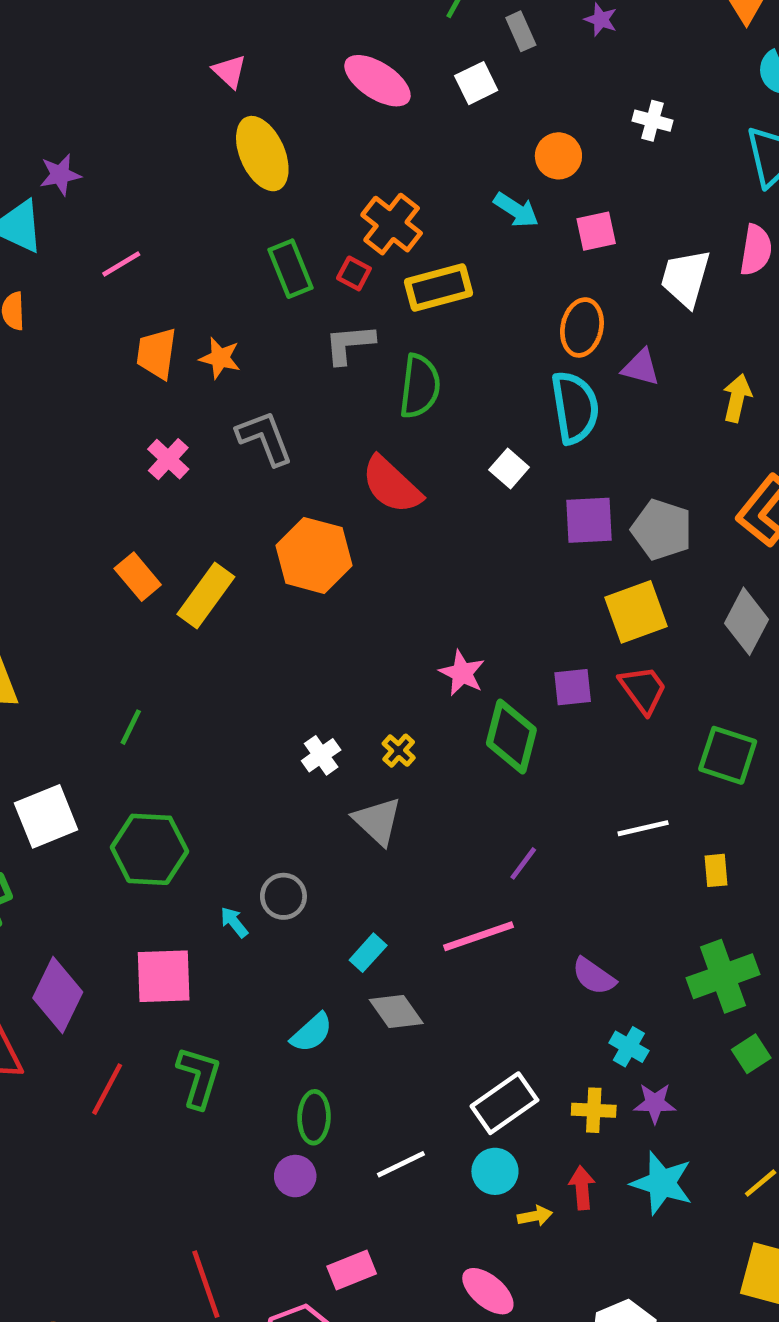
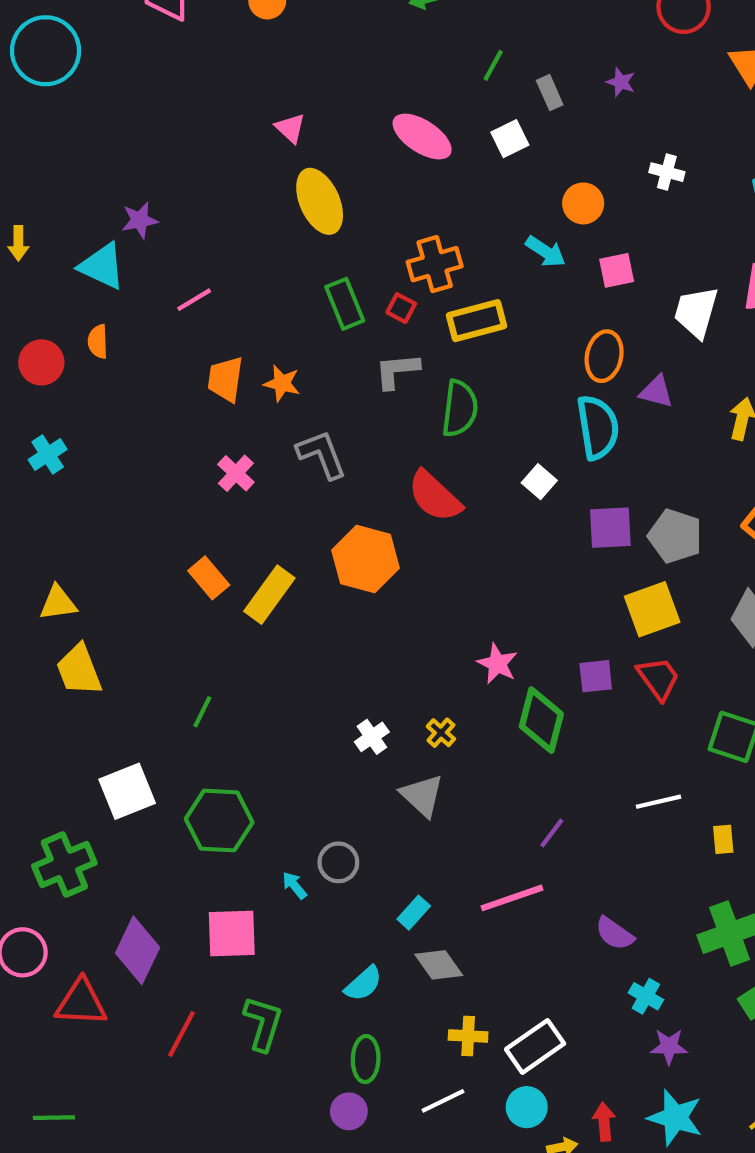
orange cross: (392, 224) -> (435, 264), turned 36
yellow cross: (594, 1110) -> (468, 1036), moved

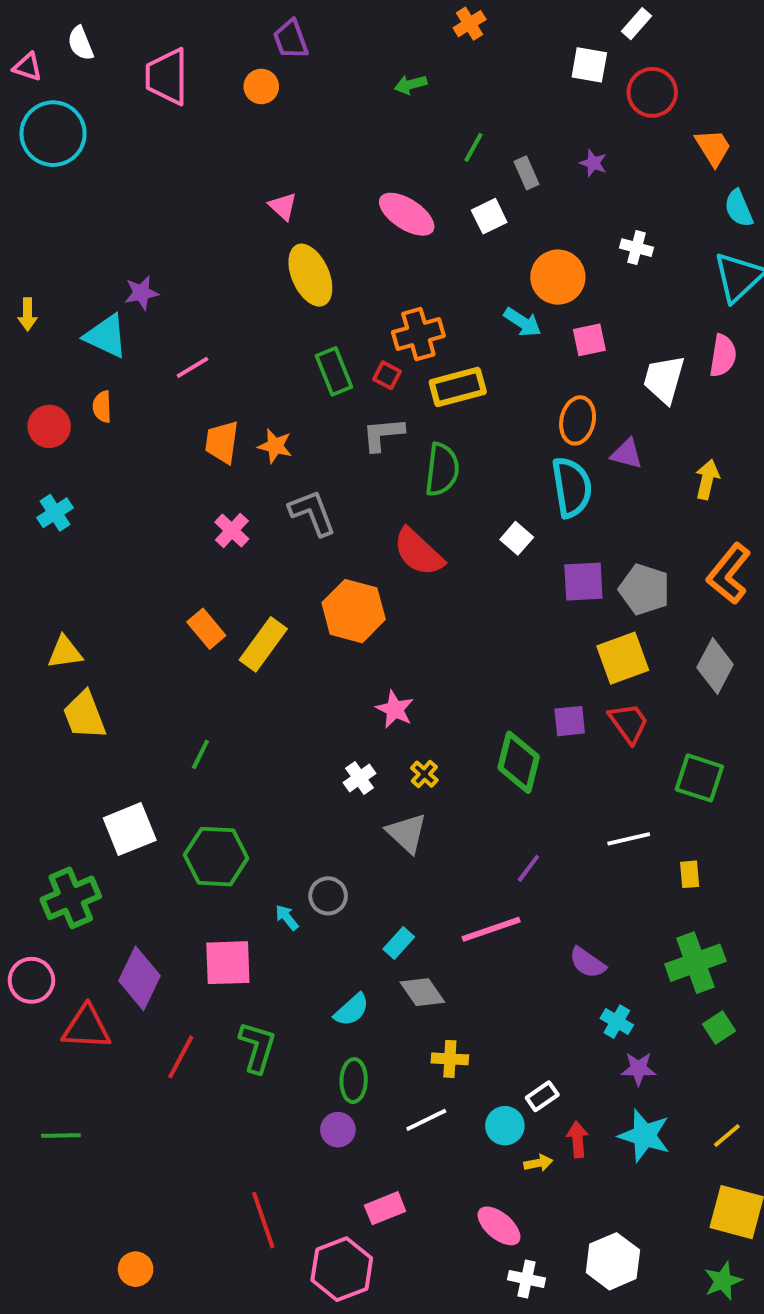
orange circle: (583, 203) -> (558, 277), size x1.4
pink star: (497, 664) -> (395, 709), moved
white rectangle: (535, 1046) -> (542, 1096), moved, size x0.6

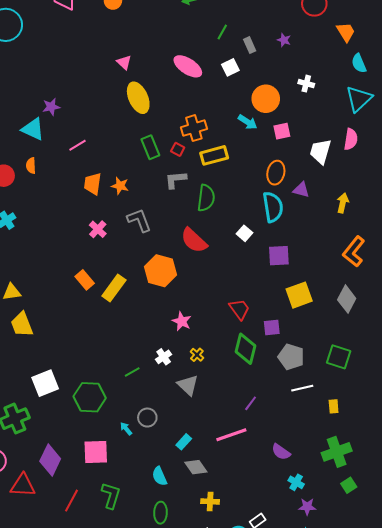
gray pentagon: (644, 589) -> (291, 357), moved
red trapezoid: (629, 723) -> (239, 309), moved
green line: (200, 754) -> (132, 372), moved, turned 35
cyan semicircle: (352, 1010) -> (159, 476), turned 108

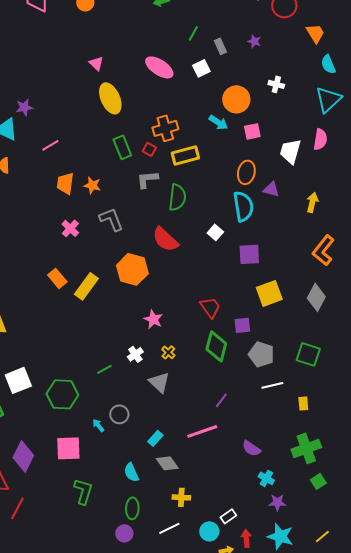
red line: (71, 501) -> (17, 508), moved

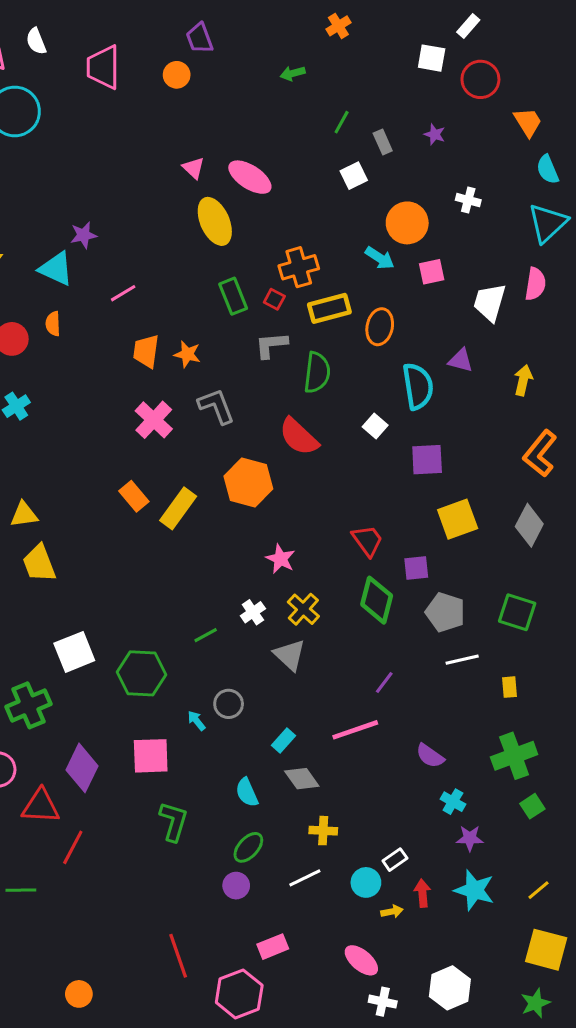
pink ellipse: (159, 67) -> (250, 177), moved
orange ellipse: (246, 172) -> (380, 327), moved
pink cross: (70, 228) -> (154, 420), size x1.4
yellow cross: (168, 352) -> (303, 609), size x1.5
green ellipse: (132, 508) -> (248, 847), turned 40

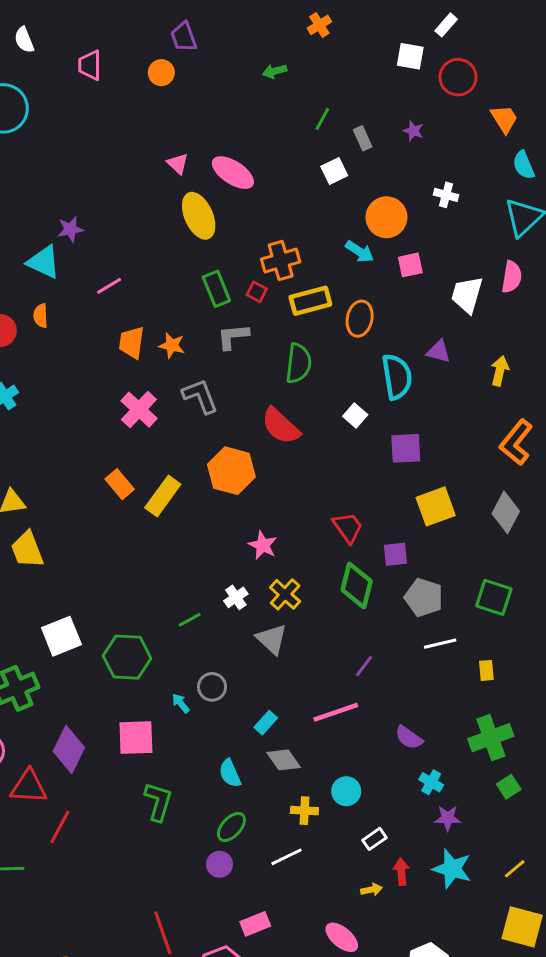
pink trapezoid: (103, 67) -> (90, 65), size x0.7
gray L-shape: (271, 345) -> (233, 337), moved
cyan circle: (366, 882) -> (346, 791), moved

